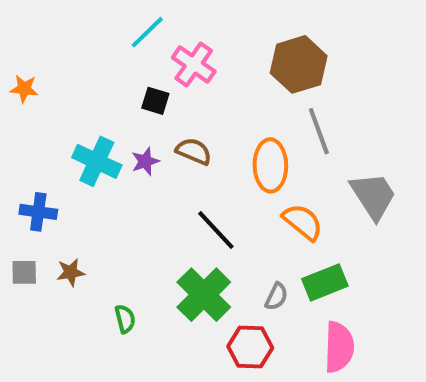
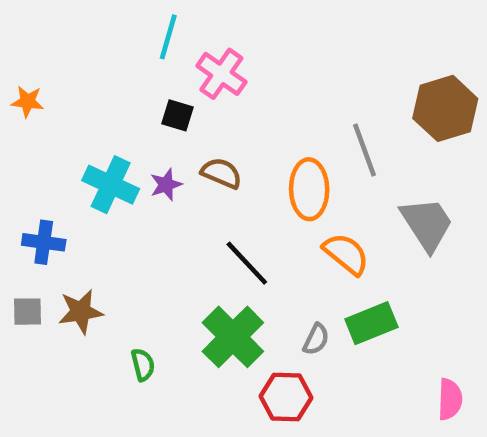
cyan line: (147, 32) -> (168, 37), turned -30
brown hexagon: (299, 64) -> (445, 108), moved
brown star: (71, 272) -> (81, 312), size x1.4
pink semicircle: (339, 347) -> (450, 399), moved, size x0.7

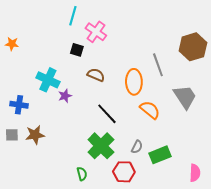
purple star: (166, 185) -> (65, 96), moved
green rectangle: (371, 323) -> (160, 155), moved
green semicircle: (143, 365) -> (82, 174), moved

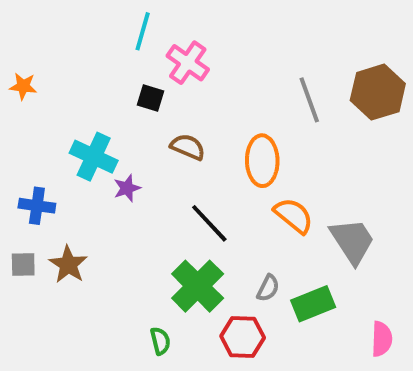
gray line: (158, 65) -> (309, 100), moved
gray trapezoid: (185, 97) -> (352, 241), moved
brown star: (35, 135) -> (68, 264), turned -30

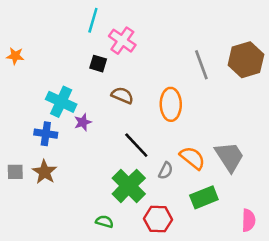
blue cross: (37, 206) -> (46, 134), moved
orange semicircle: (294, 216) -> (192, 158), moved
gray semicircle: (268, 288) -> (166, 171), moved
green semicircle: (160, 341) -> (104, 222), turned -60

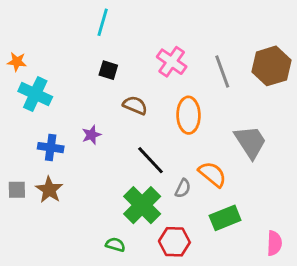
pink cross: (122, 41) -> (172, 62), moved
cyan cross: (61, 102) -> (35, 94), moved
gray trapezoid: (229, 157) -> (250, 142), moved

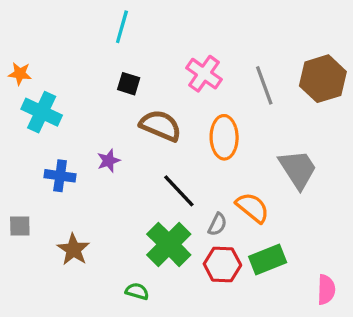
brown semicircle: (135, 105) -> (160, 126), size x1.4
brown star: (49, 190) -> (73, 249), moved
red hexagon: (174, 242) -> (222, 265), moved

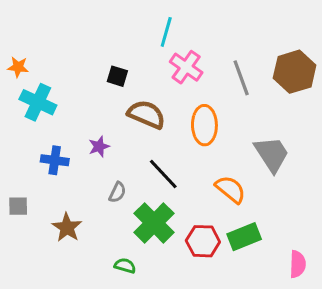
cyan line: (122, 27) -> (166, 32), moved
gray semicircle: (217, 224) -> (117, 192), moved

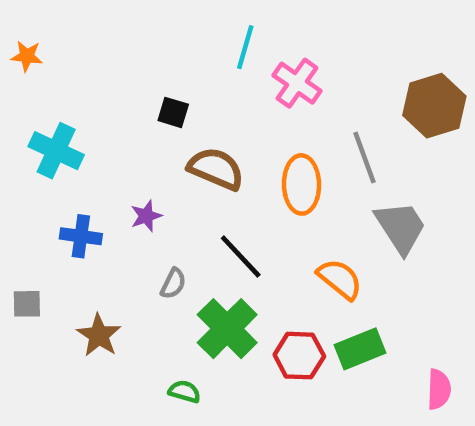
orange star: (18, 67) -> (27, 56), moved
pink cross: (186, 67) -> (297, 83), moved
gray line: (241, 78) -> (365, 157), moved

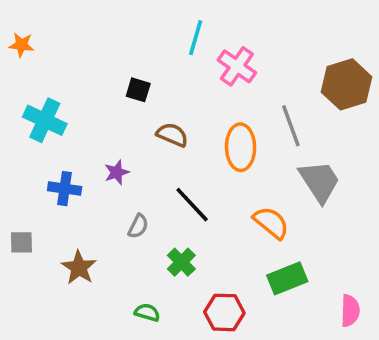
brown semicircle: (216, 169) -> (172, 135), size x0.7
green cross: (227, 329) -> (181, 262), size x0.6
red hexagon: (299, 356) -> (224, 312), moved

